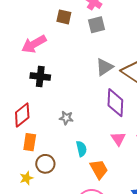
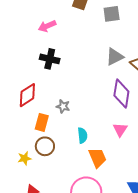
pink arrow: (34, 44) -> (47, 26), size x0.7
gray star: (66, 118) -> (63, 106), moved
orange rectangle: (30, 142) -> (42, 122), moved

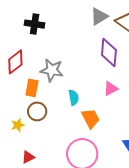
gray star: (63, 106) -> (52, 70), size x1.6
pink triangle: (120, 130) -> (111, 89), turned 35

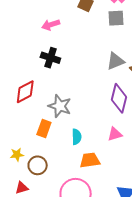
orange rectangle: (32, 88) -> (44, 129), moved
brown circle: (37, 111) -> (38, 165), moved
orange trapezoid: (91, 118) -> (90, 160), turned -80

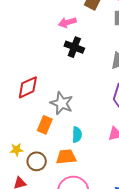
pink arrow: (51, 25) -> (67, 22), moved
black cross: (50, 58) -> (74, 47), moved
orange trapezoid: (90, 160) -> (66, 157), moved

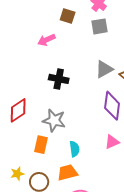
black cross: (74, 47) -> (59, 79), moved

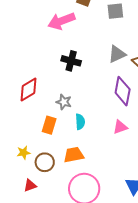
pink arrow: (46, 40) -> (61, 21), size x1.5
gray star: (54, 120) -> (64, 102), size x0.7
cyan semicircle: (74, 149) -> (80, 122), moved

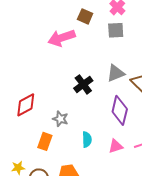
black cross: (71, 61) -> (83, 84), moved, turned 36
cyan semicircle: (80, 122) -> (87, 140), moved

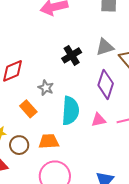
cyan semicircle: (87, 140) -> (70, 111), size x1.8
orange rectangle: (45, 141) -> (28, 109), turned -66

